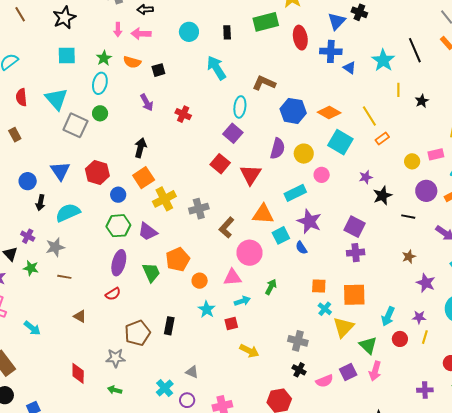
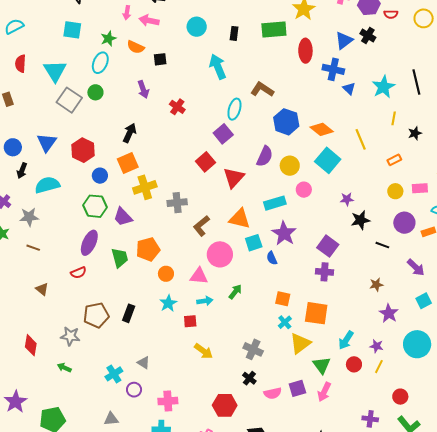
orange rectangle: (382, 139) -> (394, 160), moved

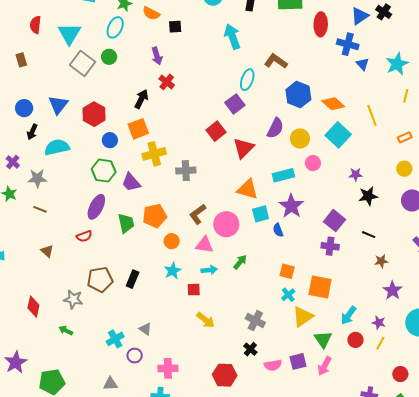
red cross: (177, 107) -> (167, 82), moved
brown L-shape: (201, 226) -> (198, 214), moved
black line: (382, 245) -> (369, 235), moved

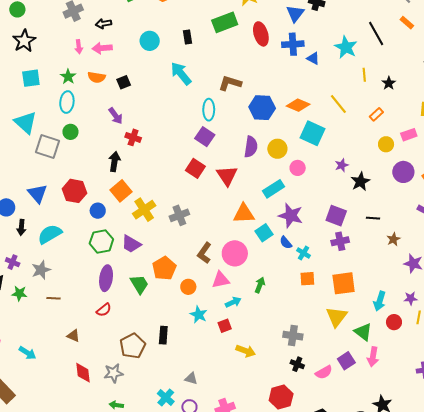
cyan cross: (288, 295) -> (304, 253), moved
red diamond: (33, 307) -> (83, 373), moved

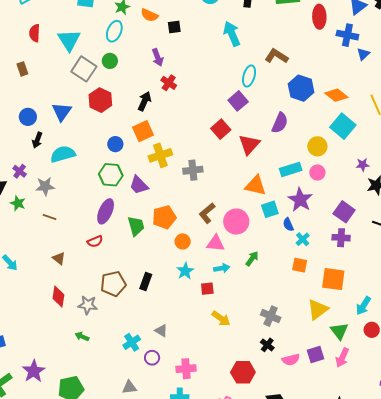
blue triangle: (313, 58) -> (363, 54), turned 32
yellow circle: (277, 149) -> (317, 146), moved
pink circle: (298, 168) -> (317, 173), moved
red hexagon: (74, 191) -> (100, 100), moved

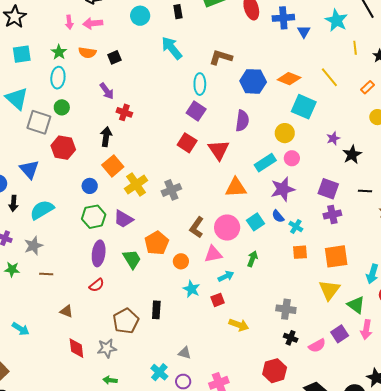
purple star: (300, 200) -> (283, 189), turned -30
cyan square: (270, 209) -> (256, 222), moved

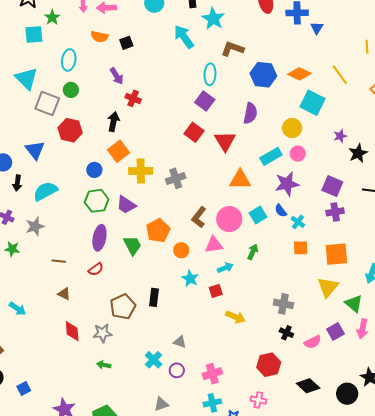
cyan star: (336, 20) -> (213, 19), moved
green star: (59, 52) -> (52, 17), moved
yellow cross: (136, 185) -> (141, 171), turned 30
brown line: (46, 274) -> (59, 261), moved

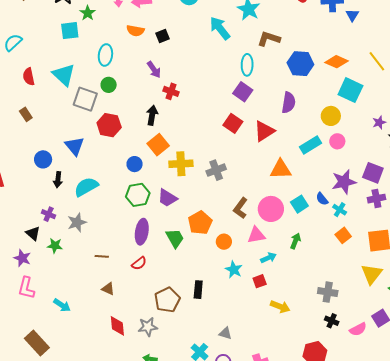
red triangle: (225, 141) -> (264, 131), turned 30
purple star: (287, 184) -> (344, 182), moved
orange square: (301, 248) -> (343, 235), turned -35

